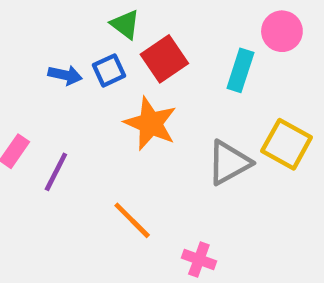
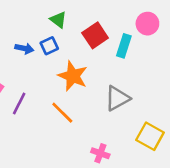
red square: (164, 59) -> (95, 35), moved
yellow square: (287, 144) -> (150, 136), moved
orange line: (132, 220) -> (62, 113), moved

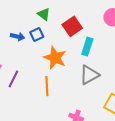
cyan rectangle: (124, 46) -> (87, 47), moved
orange line: (62, 113) -> (47, 86), turned 42

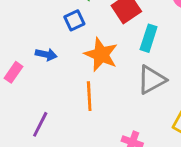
blue arrow: (18, 36) -> (46, 55), moved
purple line: (13, 79) -> (40, 124), moved

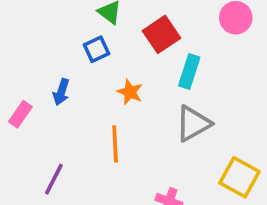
blue arrow: (46, 55) -> (61, 92), turned 96
orange star: (101, 55) -> (130, 92), size x0.6

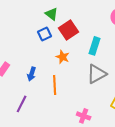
red square: (161, 34) -> (69, 30), moved
blue arrow: (61, 92) -> (32, 74), moved

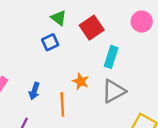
red square: (69, 30) -> (92, 28), moved
orange star: (63, 57) -> (81, 81), moved

